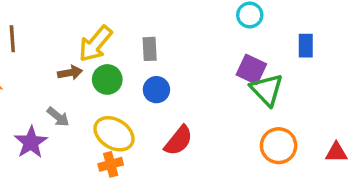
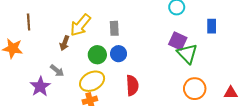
brown arrow: (70, 73) -> (65, 43), turned 120
green circle: (107, 79) -> (97, 55), moved
yellow ellipse: (114, 134) -> (92, 81), turned -60
red semicircle: (178, 141) -> (132, 85), turned -42

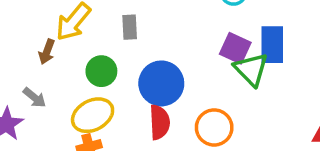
blue rectangle: (212, 26) -> (272, 45), moved, size x1.5
blue circle: (119, 54) -> (161, 83), moved, size x1.6
orange circle: (195, 89) -> (214, 127), moved

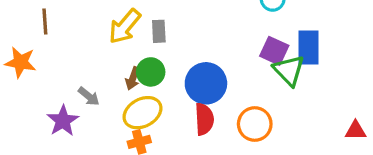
gray rectangle: (130, 27) -> (159, 31), moved
brown arrow: (47, 52) -> (133, 78), moved

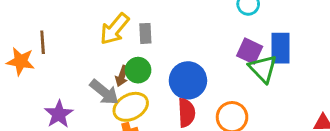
brown line: (45, 22) -> (43, 42), moved
gray arrow: (89, 96) -> (104, 92), moved, size x1.5

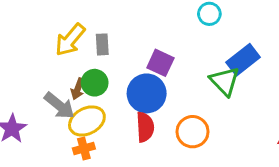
blue rectangle: (280, 48) -> (243, 60), turned 52
purple square: (250, 51) -> (160, 63), moved

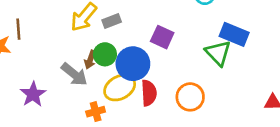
gray rectangle: (102, 44) -> (112, 21), turned 72
blue rectangle: (243, 60) -> (234, 34), turned 60
blue circle: (147, 93) -> (133, 64), moved
yellow ellipse: (87, 121) -> (120, 88), moved

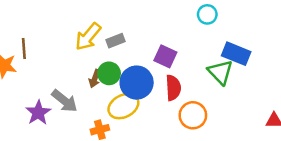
gray arrow: (74, 74) -> (64, 101), moved
red semicircle: (149, 93) -> (173, 88), moved

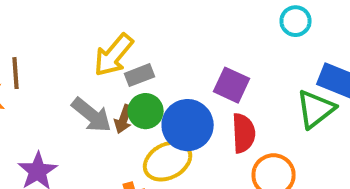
gray rectangle: (116, 41) -> (140, 75), moved
green triangle: (220, 72) -> (316, 109), turned 36
gray arrow: (64, 101) -> (92, 115), moved

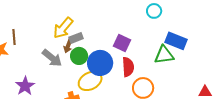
green triangle: (316, 109) -> (164, 55), turned 30
brown arrow: (124, 119) -> (68, 46), moved

